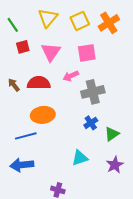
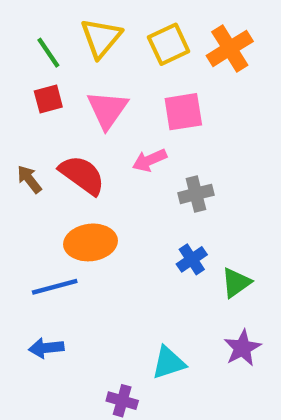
green line: (13, 25) -> (48, 53), moved
red semicircle: (39, 83) -> (82, 175), turned 35
gray cross: (93, 92) -> (196, 194), size x0.7
cyan triangle: (80, 158) -> (169, 363), moved
blue arrow: (22, 165) -> (46, 348), size x0.7

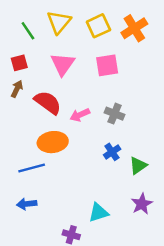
red square: (48, 99) -> (19, 63), moved
pink arrow: (150, 160) -> (80, 115), moved
brown arrow: (29, 179) -> (17, 89), moved, turned 63
gray cross: (196, 194) -> (115, 114), turned 36

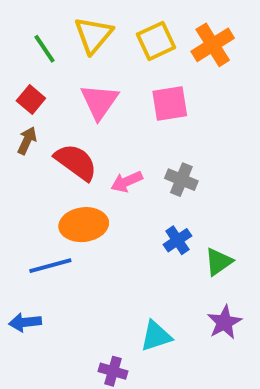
red square: (19, 63) -> (31, 100), turned -35
blue arrow: (27, 204) -> (25, 322), moved

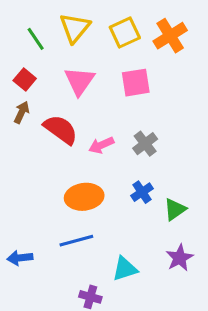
gray cross: (181, 180) -> (145, 144), turned 30
orange ellipse: (84, 225) -> (84, 197), moved
blue line: (50, 266) -> (76, 241), moved

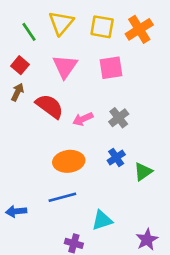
yellow square: (125, 33) -> (102, 27), turned 35
purple star: (180, 258) -> (147, 240), moved

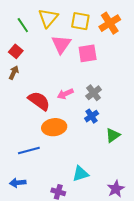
pink triangle: (65, 66) -> (61, 44), moved
red semicircle: (49, 106) -> (39, 101), moved
blue cross: (116, 157) -> (92, 116), moved
blue line: (62, 197) -> (29, 150), moved
blue arrow: (16, 211) -> (18, 183), moved

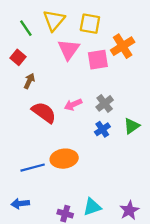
orange cross: (110, 23) -> (123, 46), moved
brown arrow: (14, 73) -> (29, 81), moved
orange ellipse: (54, 127) -> (64, 159), moved
green triangle: (113, 135) -> (132, 126), moved
cyan triangle: (80, 174) -> (92, 207), moved

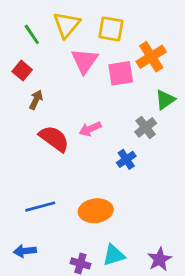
gray cross: (105, 103) -> (146, 127), moved
green triangle: (132, 126) -> (165, 100), moved
orange ellipse: (64, 159) -> (96, 211), moved

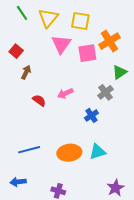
green line: (32, 34) -> (22, 13), moved
red semicircle: (54, 139) -> (39, 100), size x0.6
cyan triangle: (114, 255) -> (97, 152), moved

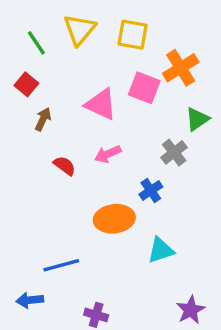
green line: (22, 13) -> (36, 43), moved
pink triangle: (61, 44) -> (101, 104), moved, turned -40
pink square: (87, 53) -> (144, 88), turned 30
blue line: (29, 150) -> (61, 265), moved
orange ellipse: (69, 153) -> (114, 219), moved

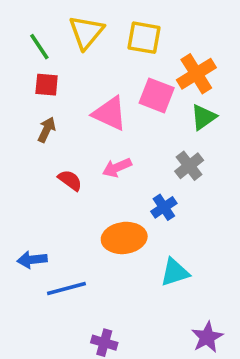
red square: (26, 84) -> (47, 85), moved, turned -35
green triangle: (197, 119) -> (204, 117), moved
blue arrow: (30, 300) -> (32, 260), moved

